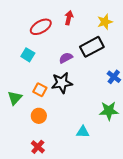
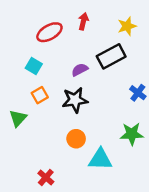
orange square: (40, 90) -> (40, 95), moved, turned 32
orange circle: (39, 116) -> (76, 139), moved
cyan triangle: (83, 132) -> (100, 159), size x1.5

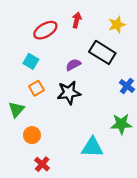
black rectangle: (111, 56) -> (102, 52), turned 60
orange circle: (76, 139) -> (32, 135), moved

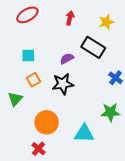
red ellipse: (45, 30) -> (27, 15), moved
cyan square: (31, 61) -> (28, 55), turned -32
orange circle: (32, 135) -> (47, 122), moved, size x1.5

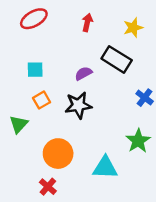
green star: (110, 112) -> (138, 141), turned -30

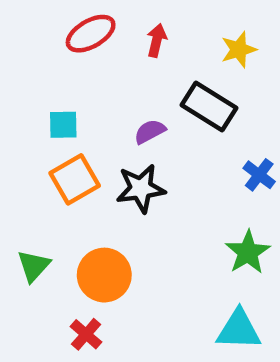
red ellipse: (34, 19) -> (91, 34), moved
orange square: (42, 100) -> (75, 179), size x1.5
green triangle: (19, 124) -> (34, 266), moved
cyan triangle: (105, 168) -> (239, 330), moved

